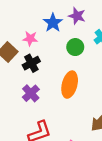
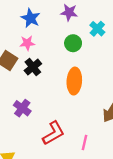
blue star: (53, 23) -> (31, 18), moved
purple cross: (31, 93) -> (22, 108), moved

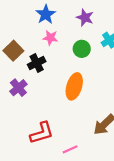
pink star: (27, 43) -> (50, 38), moved
purple cross: (22, 108) -> (18, 88), moved
pink line: (84, 143) -> (70, 149), turned 40

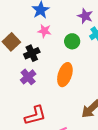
purple star: (85, 18) -> (85, 16), moved
purple cross: (18, 88) -> (28, 77), moved

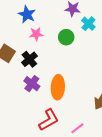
orange ellipse: (65, 75) -> (58, 87), moved

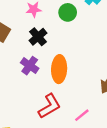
black cross: (29, 59) -> (38, 37), moved

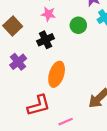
purple cross: (30, 66) -> (18, 62), moved

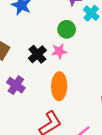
pink star: (48, 14) -> (59, 51), moved

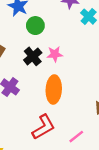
green circle: (67, 29) -> (35, 26), moved

